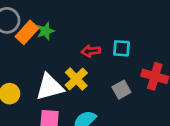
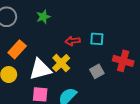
green star: (46, 31) -> (43, 17), moved
orange rectangle: (27, 32) -> (17, 49), moved

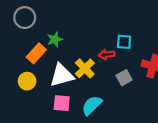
green star: (43, 17) -> (55, 40), moved
red arrow: (73, 41) -> (107, 55), moved

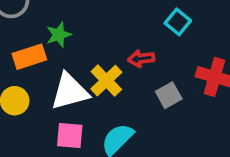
cyan square: (124, 42) -> (178, 22), moved, turned 35
orange rectangle: (36, 53) -> (29, 57), turned 30

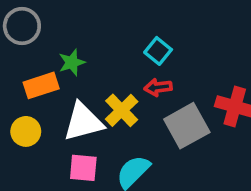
cyan square: (178, 22) -> (158, 51), moved
gray square: (169, 95) -> (187, 126), size x1.6

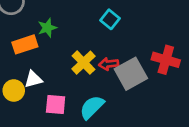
red arrow: (158, 87) -> (109, 64), moved
white triangle: (83, 122) -> (33, 79), moved, size x0.6
yellow circle: (26, 131) -> (14, 90), moved

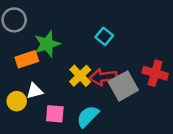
green star: (47, 28) -> (47, 44), size x1.5
red arrow: (109, 64) -> (103, 77), size x1.5

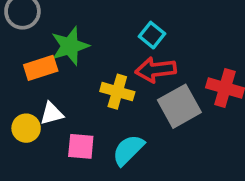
yellow cross: (80, 76) -> (117, 92), turned -30
red arrow: (103, 77) -> (156, 70), moved

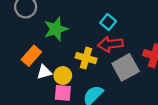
orange rectangle: (41, 68) -> (31, 56), moved, turned -30
yellow circle: (26, 128) -> (63, 76), moved

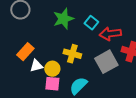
green star: (56, 29) -> (63, 19), moved
red arrow: (110, 44) -> (110, 34), moved

